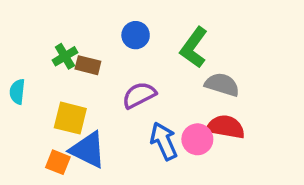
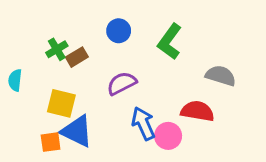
brown rectangle: (88, 65) -> (77, 57), turned -45
gray semicircle: (222, 85) -> (221, 76), moved
pink circle: (197, 139) -> (168, 136), moved
orange square: (58, 162) -> (51, 142), turned -30

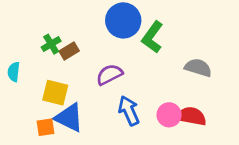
blue circle: (119, 31) -> (123, 20), moved, size x1.6
red semicircle: (197, 111) -> (191, 116), moved
pink circle: (168, 136) -> (169, 115), moved

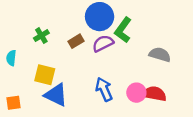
brown rectangle: (69, 51) -> (76, 41), moved
purple semicircle: (109, 75) -> (103, 43), moved
orange square: (46, 127) -> (13, 103), moved

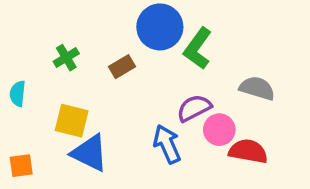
purple semicircle: (103, 43) -> (194, 108), moved
pink circle: (136, 93) -> (219, 130), moved

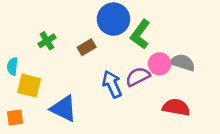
yellow square: (72, 121) -> (29, 86), moved
pink circle: (219, 130) -> (159, 64), moved
blue arrow: (167, 144) -> (112, 84), moved

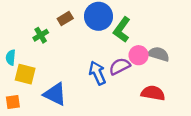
brown rectangle: (87, 47) -> (65, 19), moved

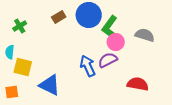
green cross: (41, 35) -> (20, 26), moved
gray semicircle: (159, 54) -> (145, 35), moved
pink circle: (139, 55) -> (116, 42), moved

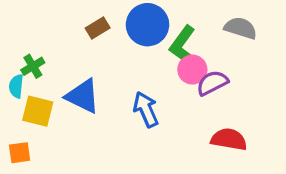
green cross: (20, 26) -> (33, 66), moved
gray semicircle: (145, 35) -> (241, 28), moved
purple semicircle: (108, 60) -> (212, 83), moved
blue triangle: (50, 85) -> (83, 96), moved

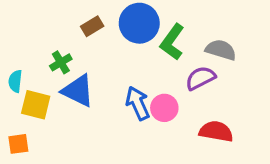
gray semicircle: (241, 28) -> (221, 50), moved
green cross: (33, 66) -> (61, 62), moved
pink circle: (192, 70) -> (164, 108), moved

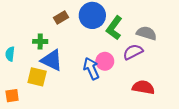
green cross: (61, 62) -> (40, 41), turned 32
yellow square: (36, 105) -> (37, 77), moved
pink circle: (164, 108) -> (105, 61), moved

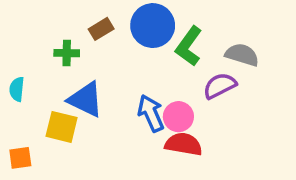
green cross: (40, 41) -> (67, 53), moved
pink circle: (105, 61) -> (178, 117), moved
red semicircle: (143, 87) -> (184, 144), moved

